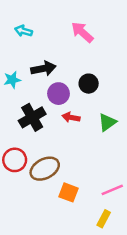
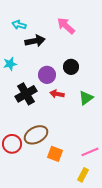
black arrow: (43, 69) -> (35, 41), moved
red circle: (15, 160) -> (12, 144), moved

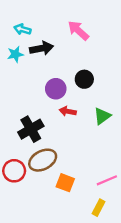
cyan star: (10, 64) -> (15, 54), moved
black cross: (26, 94) -> (31, 129), moved

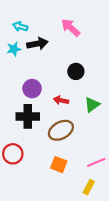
purple circle: (56, 89) -> (32, 89), moved
black cross: (31, 129) -> (28, 116), turned 30
brown ellipse: (43, 160) -> (61, 130), moved

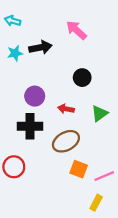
cyan arrow: (20, 27) -> (13, 21), moved
orange square: (59, 165) -> (79, 169), moved

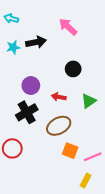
black cross: (30, 126) -> (27, 112), turned -30

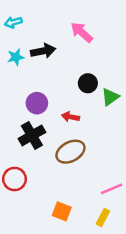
cyan arrow: (11, 18) -> (13, 22), turned -32
green triangle: (89, 101) -> (110, 97), moved
orange square: (70, 151) -> (62, 211), moved

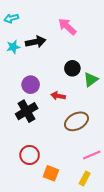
brown ellipse: (70, 152) -> (76, 121), moved
red circle: (15, 179) -> (30, 155), moved

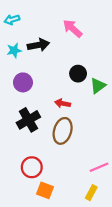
purple circle: (31, 85) -> (23, 82), moved
brown ellipse: (76, 121) -> (63, 131), moved, turned -45
orange square: (51, 173) -> (45, 190), moved

